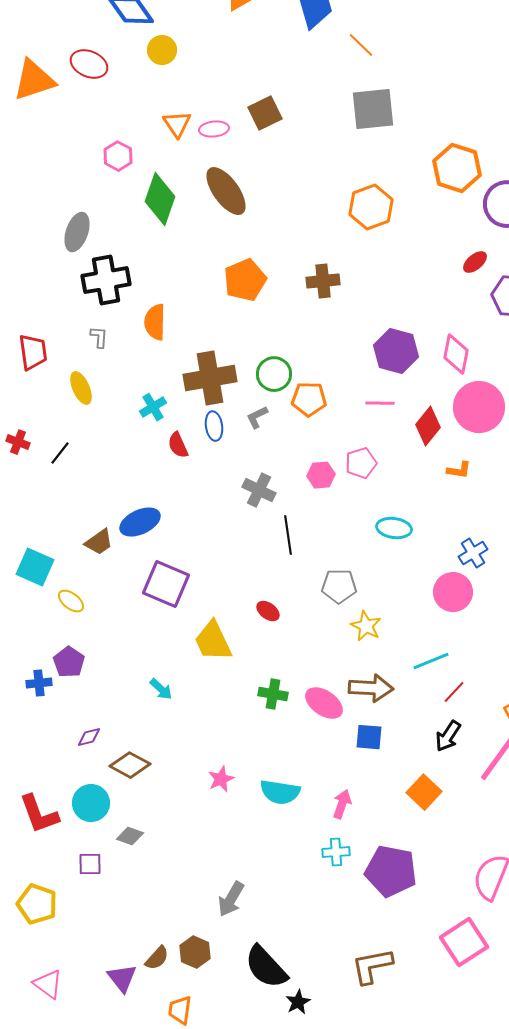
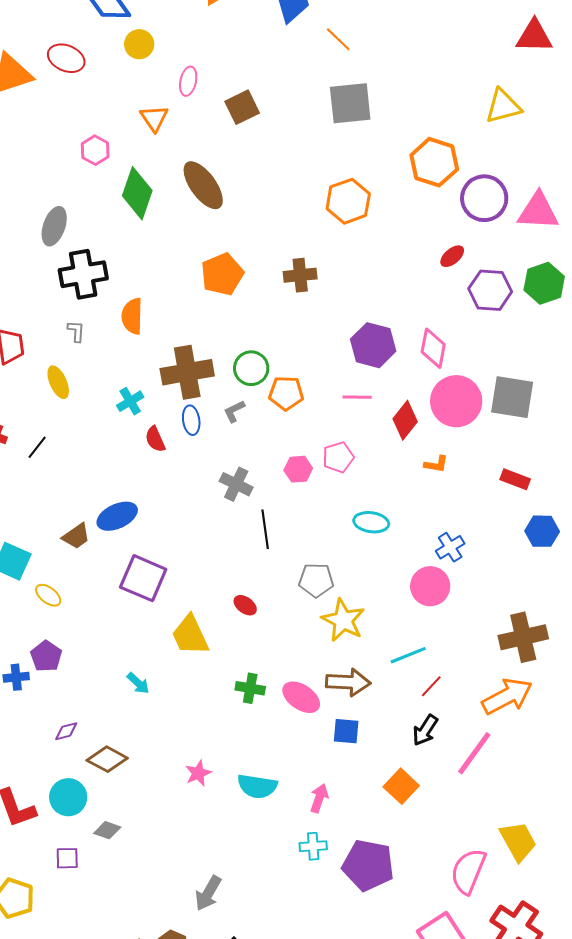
pink ellipse: (214, 129) -> (188, 81), moved, turned -72
yellow star: (366, 626) -> (343, 620), size x1.4

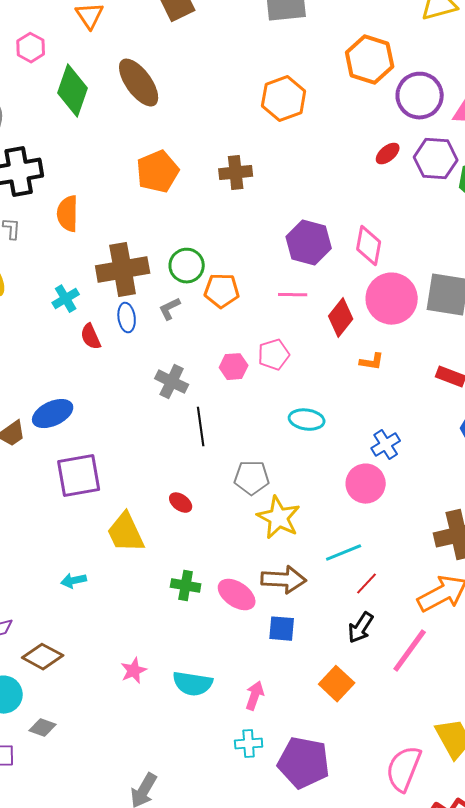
purple hexagon: (490, 290) -> (436, 159), moved
purple square: (143, 578) -> (79, 476), turned -33
cyan arrow: (138, 683) -> (74, 581), turned 125

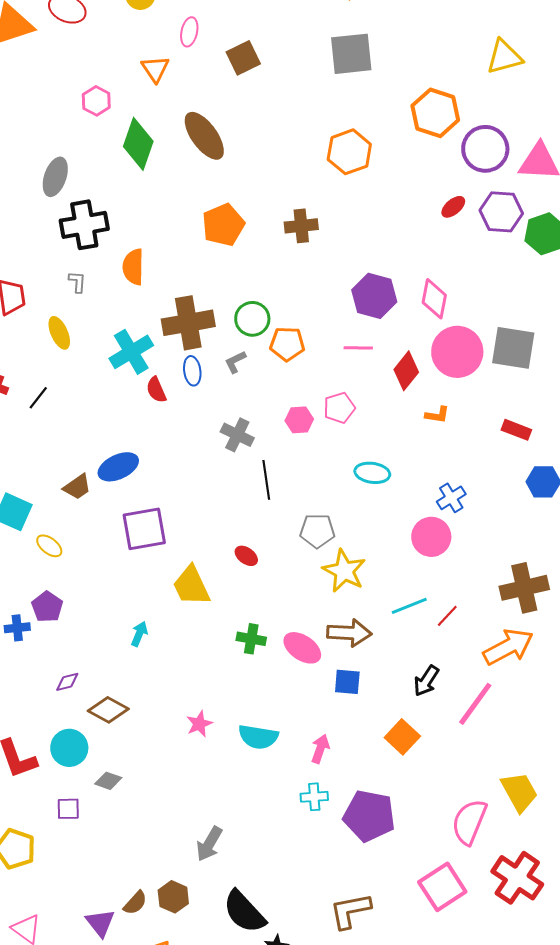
cyan cross: (66, 299) -> (131, 352), size x1.6
cyan arrow: (74, 581) -> (139, 634), turned 125
red line: (367, 584) -> (447, 616), moved

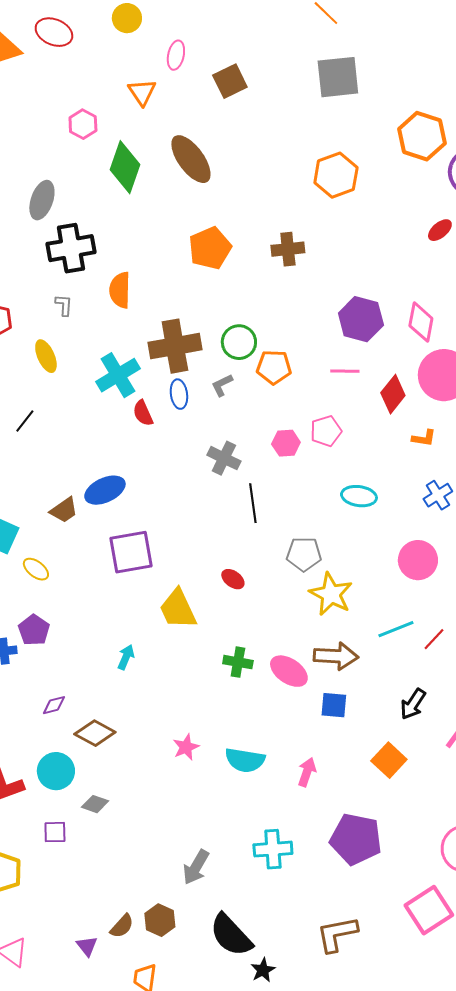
blue cross: (451, 498) -> (438, 495), moved
cyan cross: (314, 797) -> (273, 849), moved, size x1.4
purple triangle: (100, 923) -> (87, 946), size x0.7

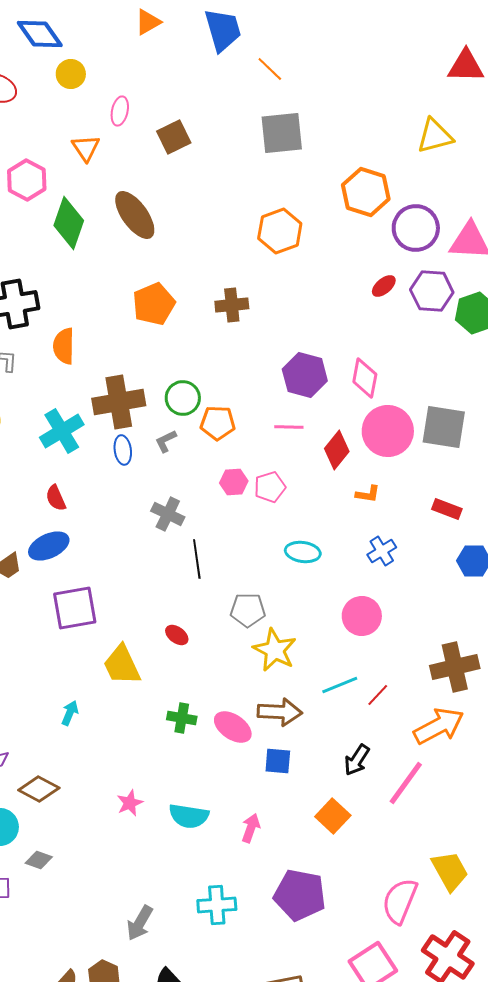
pink hexagon: (83, 124) -> (27, 180), size x1.4
red semicircle: (143, 413) -> (56, 498), moved
pink hexagon: (286, 443) -> (234, 482), moved

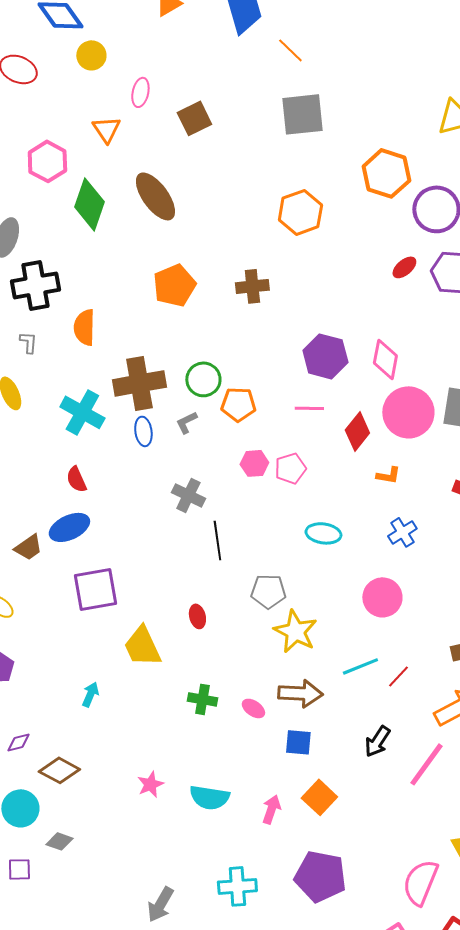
cyan cross: (62, 431) -> (82, 412), turned -30
red ellipse: (177, 635) -> (197, 616), turned 40
pink ellipse: (233, 727) -> (253, 708), size x0.6
orange square: (333, 816) -> (319, 797), moved

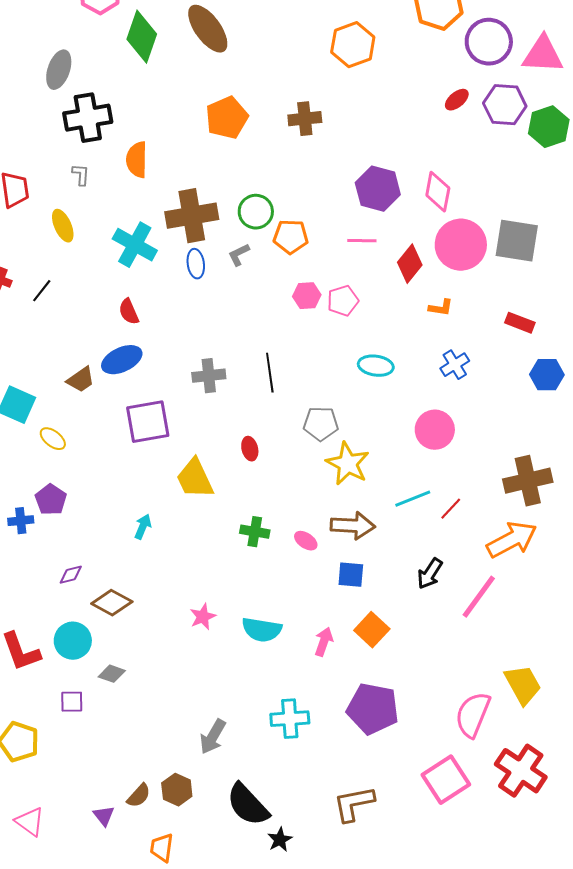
gray cross: (188, 495) -> (209, 376), moved, turned -32

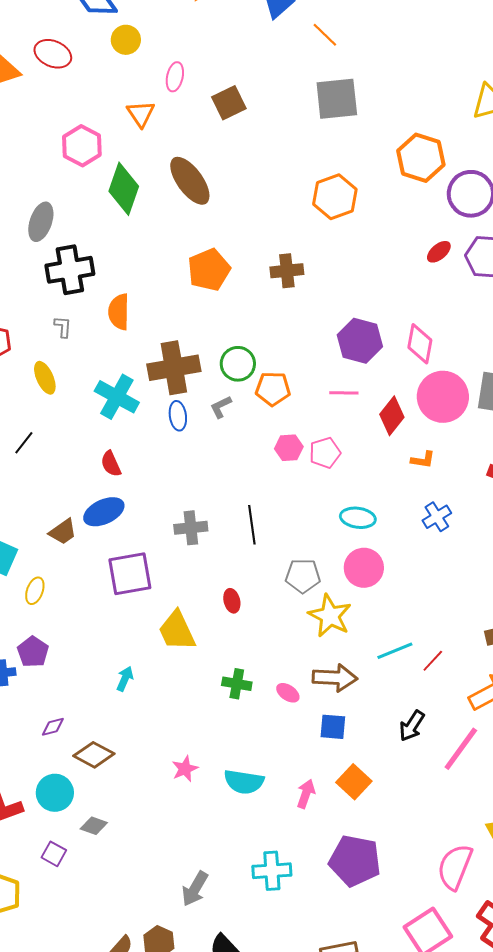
pink circle: (435, 430) -> (364, 568), moved
yellow ellipse: (53, 439) -> (35, 591), turned 72
purple square: (72, 702) -> (54, 854), turned 30

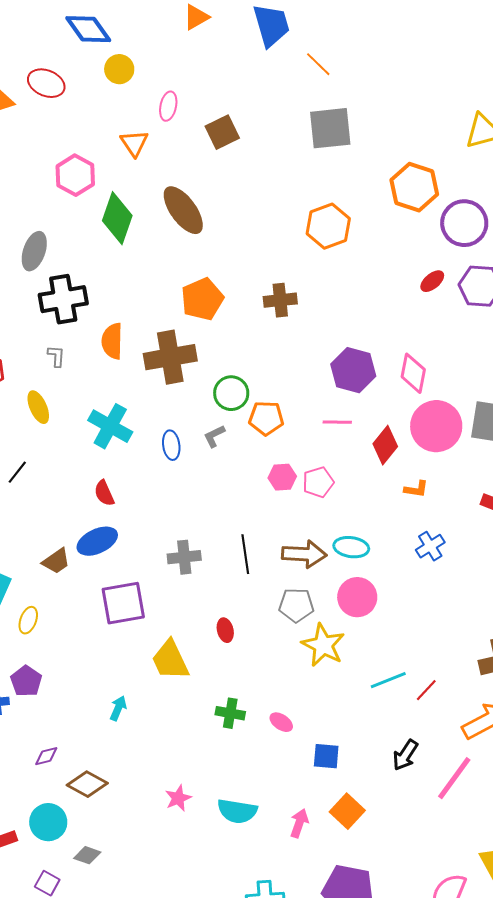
brown cross: (174, 368) -> (170, 357), moved
brown arrow: (335, 678) -> (304, 554), moved

